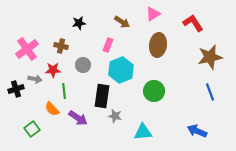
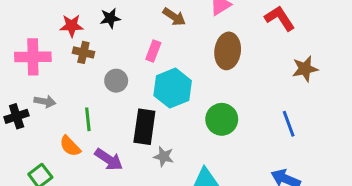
pink cross: (27, 49) -> (33, 57), turned 35
brown star: (210, 57) -> (305, 69), size x0.7
red star: (53, 70) -> (72, 26), moved
blue line: (210, 92) -> (289, 124), moved

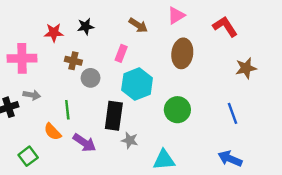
brown cross: (83, 52) -> (73, 61), moved

